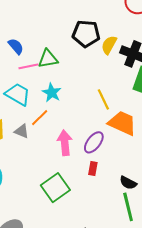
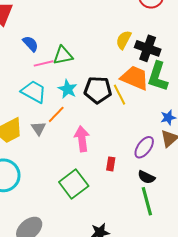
black pentagon: (86, 34) -> (98, 90), moved
orange trapezoid: (122, 123) -> (135, 78), moved
gray triangle: (22, 131) -> (39, 128), turned 35
purple ellipse: (94, 142) -> (144, 147), moved

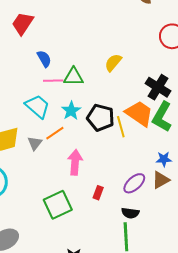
yellow semicircle: (124, 40) -> (113, 63), moved
black semicircle: (146, 177) -> (130, 213), turned -30

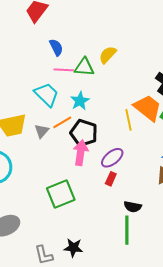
yellow semicircle: (113, 63) -> (108, 55), moved
black pentagon: (101, 118) -> (84, 133), moved
purple ellipse: (134, 183) -> (112, 158), moved
red rectangle: (98, 193) -> (111, 179), moved

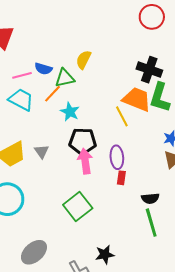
blue semicircle: (56, 47) -> (43, 69), moved, turned 150
pink line: (64, 70) -> (22, 75), moved
cyan trapezoid: (46, 94) -> (21, 100), moved
orange line: (62, 122) -> (53, 94), moved
purple ellipse: (112, 158) -> (117, 157), turned -40

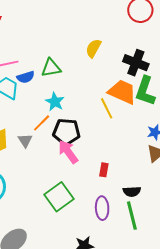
yellow semicircle: (84, 60) -> (93, 48), moved
blue semicircle: (43, 69) -> (26, 77), moved, turned -36
orange line: (53, 94) -> (42, 123), moved
purple ellipse: (117, 157) -> (102, 208), moved
pink arrow: (85, 161) -> (68, 152), turned -30

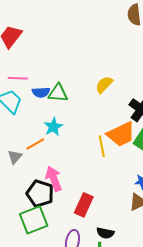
blue semicircle: (26, 77) -> (41, 92), moved
orange trapezoid: (122, 92) -> (121, 134), turned 116
black pentagon: (66, 132) -> (40, 194), moved
red rectangle: (104, 170) -> (84, 205), size x1.6

